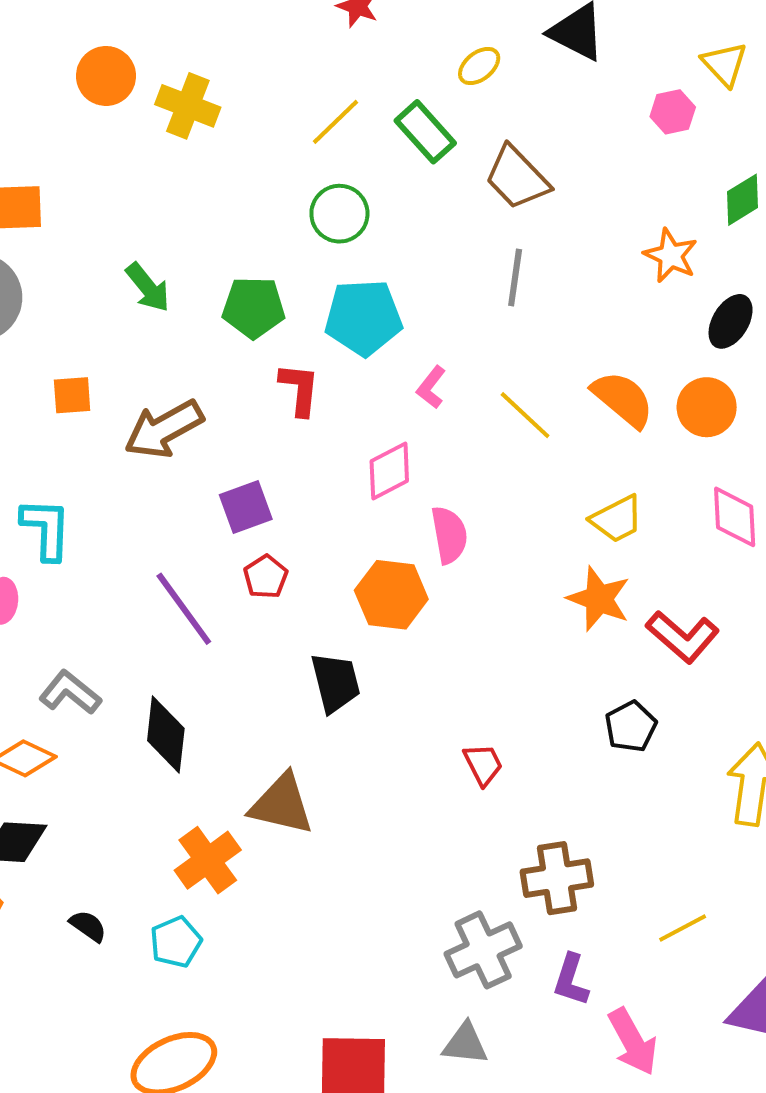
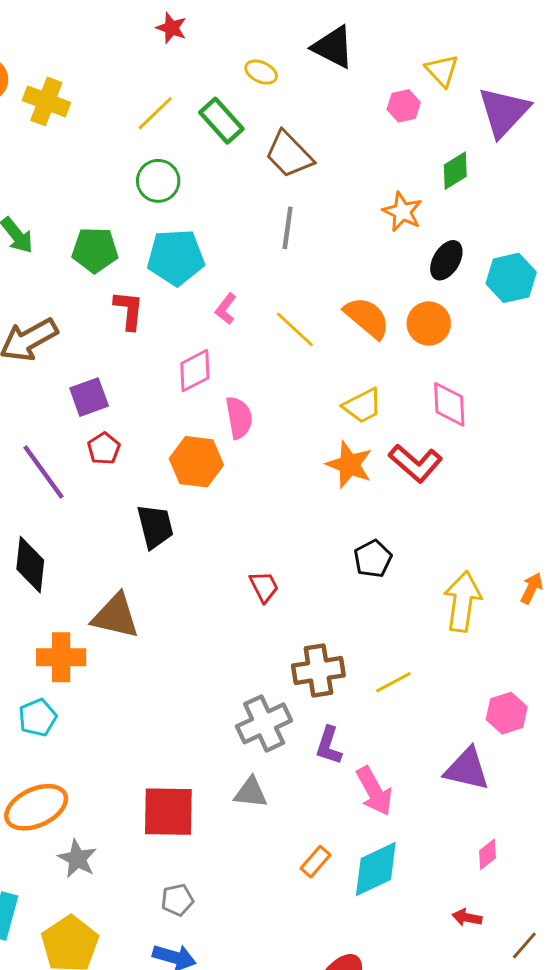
yellow ellipse: (479, 66) -> (261, 72), turned 64
red L-shape: (683, 637) -> (415, 463), moved
orange cross: (208, 860) -> (61, 657), turned 36
yellow line: (683, 928) -> (393, 682), moved

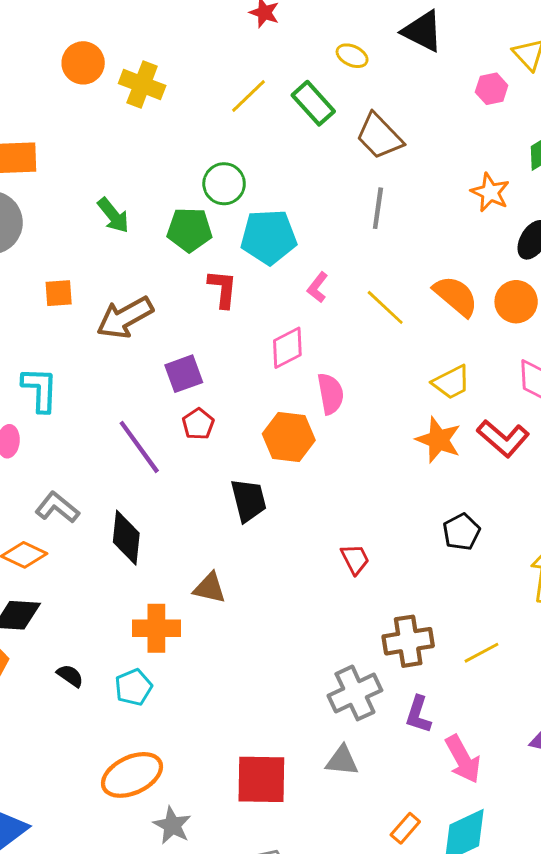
green circle: (158, 181) -> (224, 184), moved
brown triangle: (116, 616) -> (210, 588), size x0.7

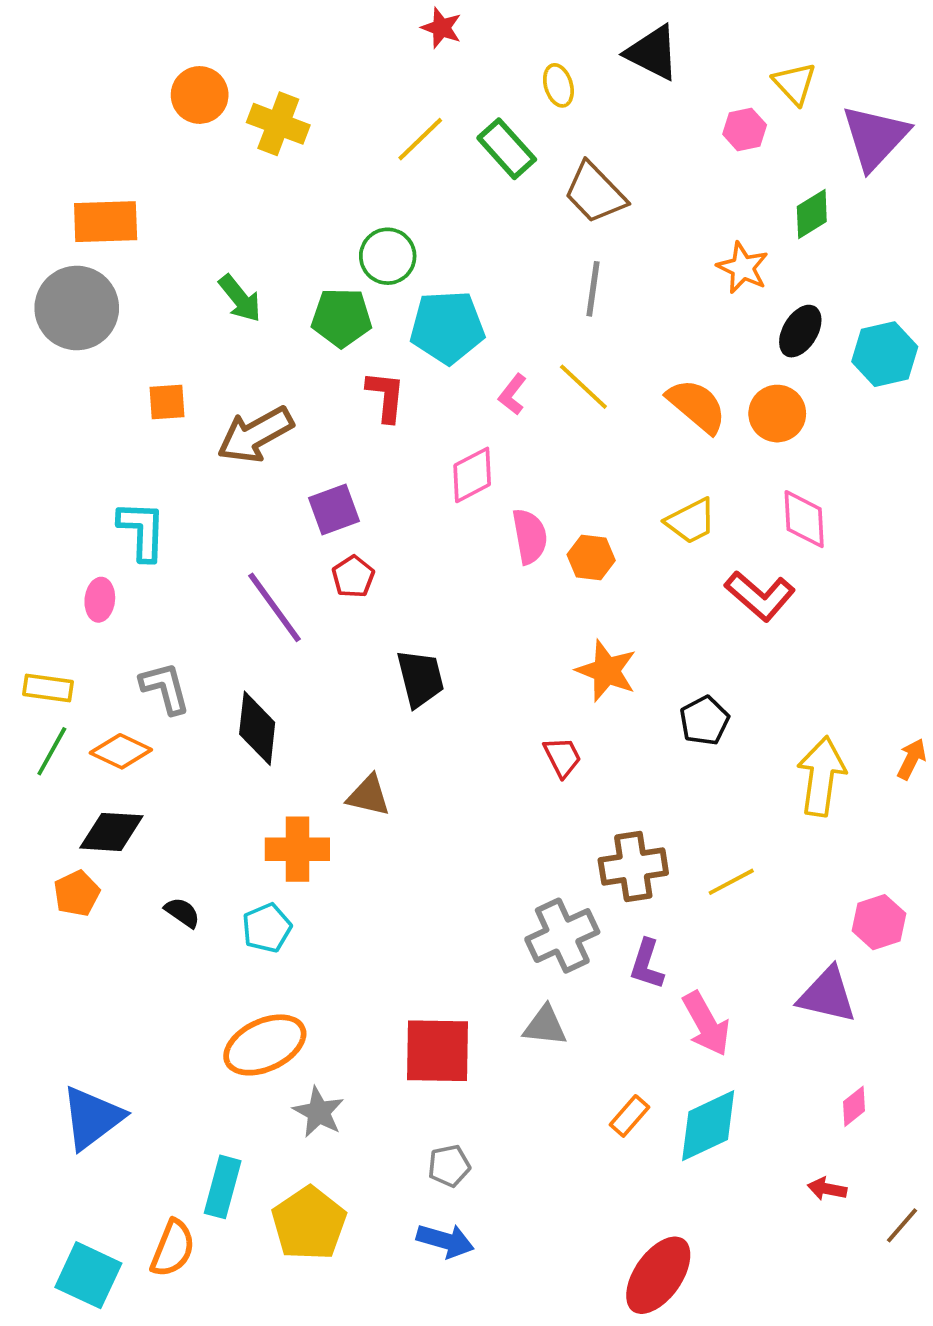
yellow ellipse: (352, 56) -> (558, 85), turned 48
yellow line: (385, 307) -> (583, 387), moved
orange hexagon: (289, 437) -> (591, 557), moved, size x0.7
orange star: (438, 440) -> (606, 671), moved
gray L-shape: (57, 507) -> (165, 688), turned 36

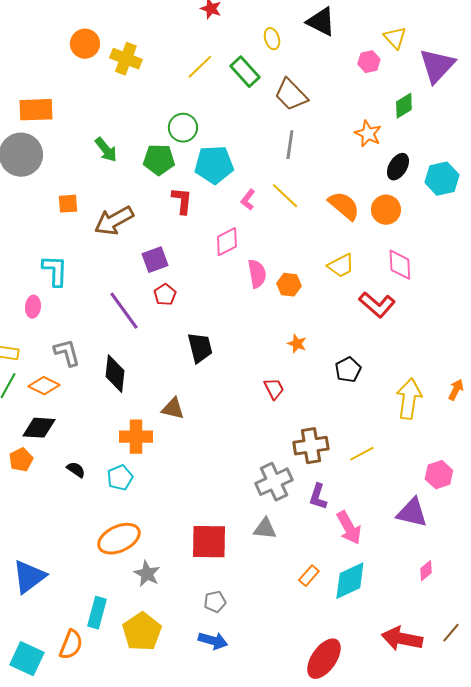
orange star: (606, 671) -> (297, 344), size x0.6
red arrow: (827, 1189) -> (402, 639), moved, size x2.0

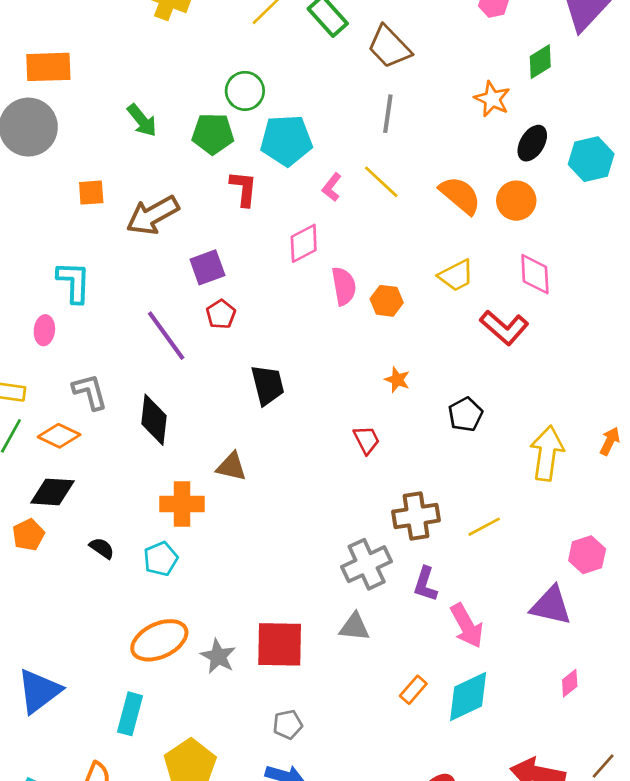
gray star: (147, 574) -> (218, 656), moved
cyan rectangle: (97, 613) -> (130, 714), moved

